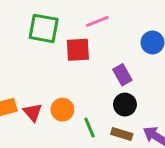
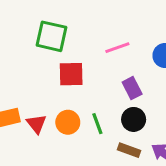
pink line: (97, 21) -> (117, 48), moved
red square: (78, 50) -> (71, 74), moved
green line: (89, 128) -> (97, 124), moved

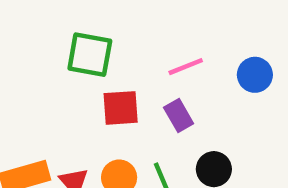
purple rectangle: (132, 88) -> (179, 116), moved

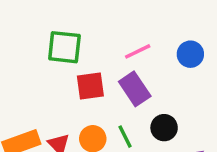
purple rectangle: (179, 116) -> (135, 89), size x1.4

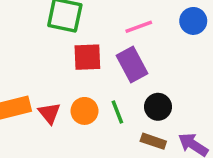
blue circle: (190, 54) -> (193, 21), moved

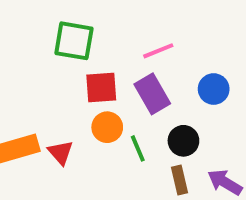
blue circle: (193, 21) -> (214, 89), moved
orange circle: (84, 111) -> (107, 127), moved
brown rectangle: (153, 141) -> (180, 180), turned 60

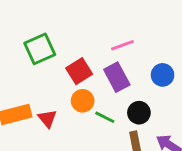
green square: (74, 41) -> (40, 49), moved, turned -36
red square: (101, 87) -> (79, 71), turned -30
green line: (138, 148) -> (105, 117), turned -42

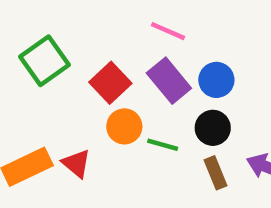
pink line: (122, 45) -> (168, 31), turned 55
blue circle: (163, 75) -> (216, 80), moved

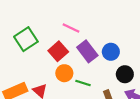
pink line: (168, 31) -> (71, 28), moved
black circle: (213, 128) -> (125, 74), moved

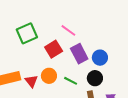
orange circle: (64, 73) -> (49, 76), moved
black circle: (125, 74) -> (95, 78), moved

